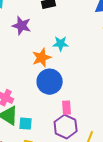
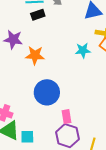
cyan star: (61, 44) -> (83, 50), moved
orange star: (42, 58) -> (35, 55), moved, turned 30

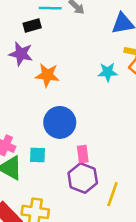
black rectangle: (38, 15) -> (32, 25), moved
cyan square: (27, 137) -> (37, 155), moved

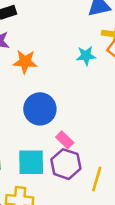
pink rectangle: (83, 154) -> (65, 140), turned -36
cyan square: (37, 155) -> (31, 162), moved, size x1.6

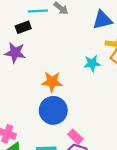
orange star: (25, 62) -> (52, 82), moved

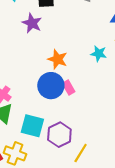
pink rectangle: (75, 137) -> (69, 88), moved

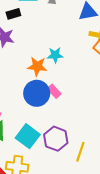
cyan star: (99, 54) -> (55, 55), moved
cyan square: (32, 126) -> (28, 136), turned 35

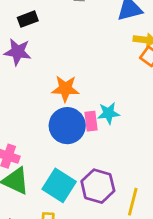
cyan star: (55, 55) -> (109, 113), moved
pink rectangle: (54, 91) -> (91, 121), turned 40

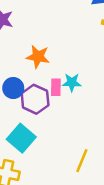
blue circle: (67, 126) -> (13, 88), moved, size x0.7
purple hexagon: (98, 186) -> (35, 99), moved

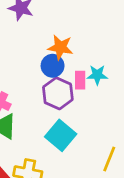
blue circle: (13, 88) -> (53, 66), moved
cyan square: (21, 138) -> (61, 135), moved

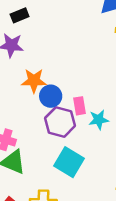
orange star: (60, 47) -> (34, 81), moved
cyan star: (97, 75) -> (99, 120), moved

